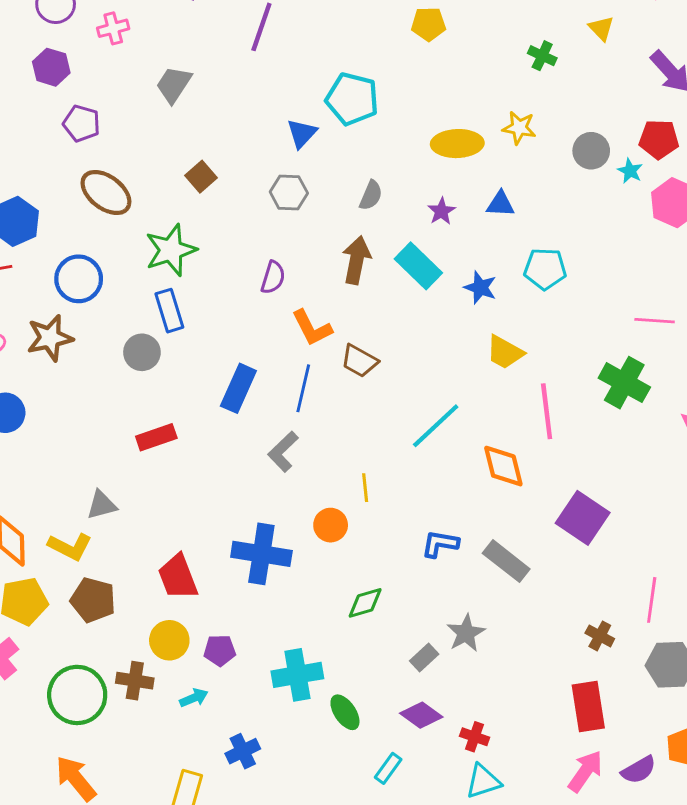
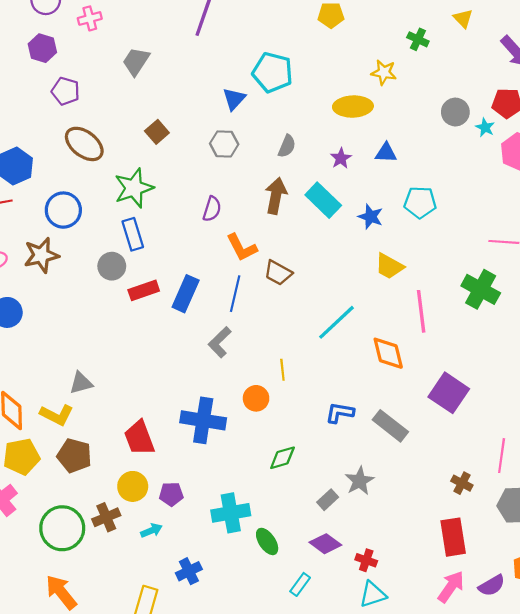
yellow star: (519, 128) -> (384, 72), moved
red rectangle: (156, 437) -> (144, 290), moved
brown cross: (135, 681) -> (106, 517), turned -32

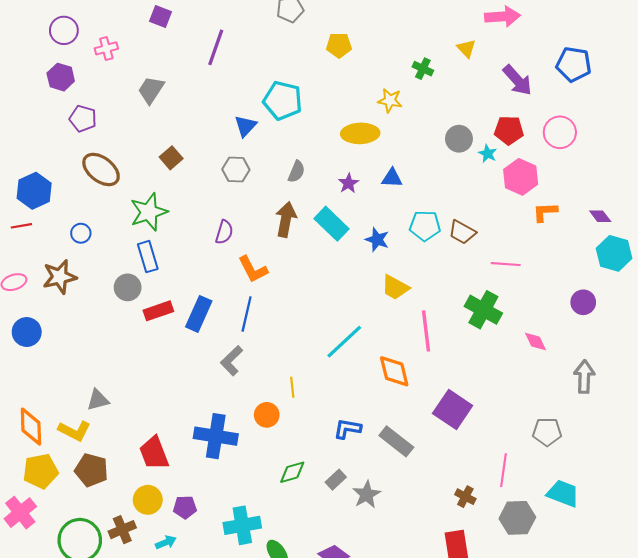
blue circle: (63, 210) -> (81, 233), size x0.6
brown trapezoid: (278, 273) -> (462, 232), moved
gray rectangle: (328, 500) -> (336, 480), moved

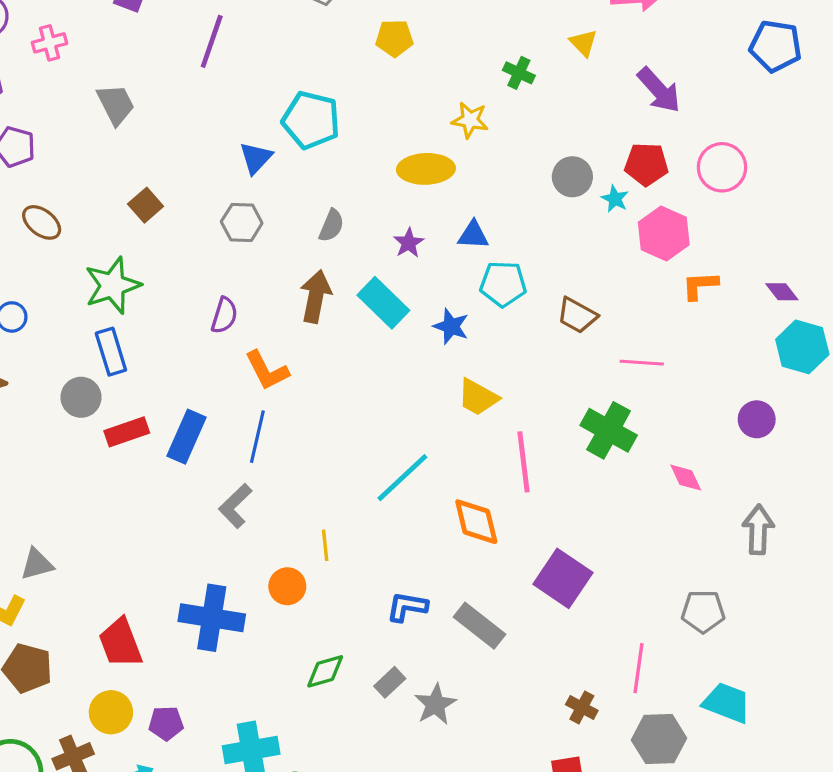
blue pentagon: (574, 64) -> (776, 46), moved
gray trapezoid: (151, 90) -> (116, 104), turned 120
brown ellipse: (101, 170) -> (42, 222), size x0.7
cyan pentagon: (425, 226) -> (503, 284), moved

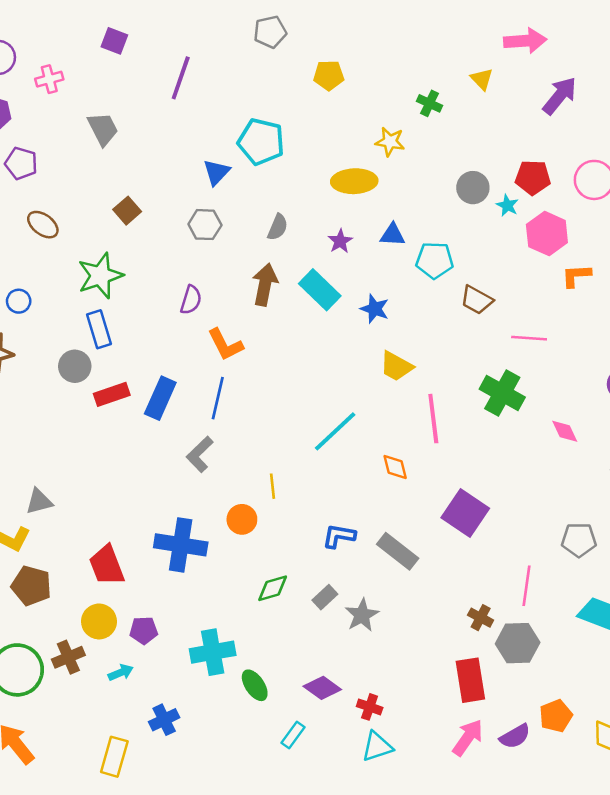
purple arrow: (659, 90) -> (560, 96), moved, turned -99
cyan pentagon: (503, 284) -> (435, 260), moved
orange diamond: (476, 522) -> (395, 467), size x0.7
gray hexagon: (659, 739) -> (518, 643), moved

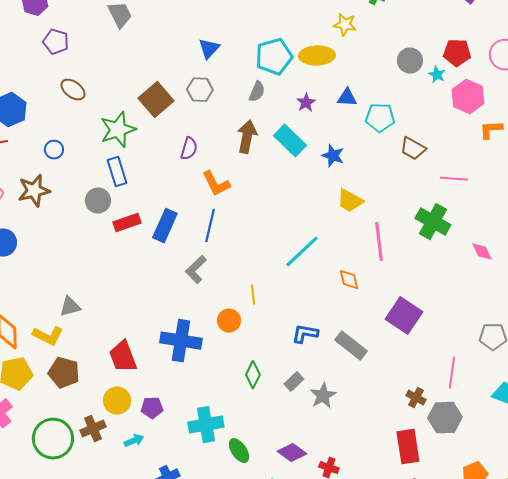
cyan pentagon: (261, 142) -> (274, 57), moved, turned -30
brown square: (127, 211) -> (156, 100), moved, size x1.6
green diamond: (273, 588) -> (253, 375), turned -48

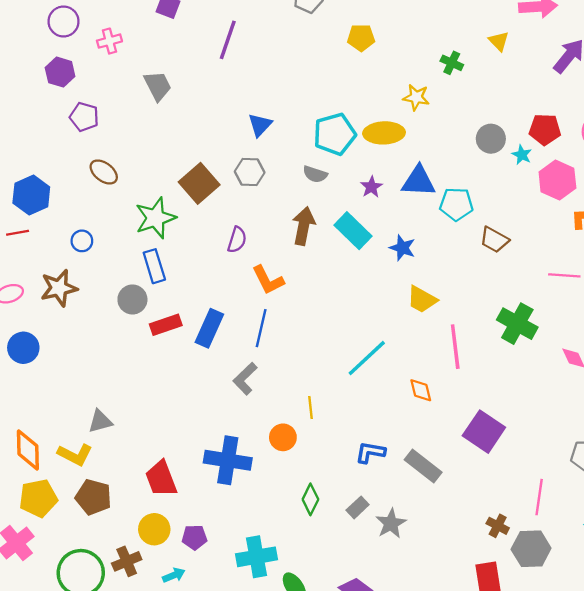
gray semicircle: (257, 92) -> (315, 174), turned 85
blue triangle: (347, 98) -> (418, 181), size x1.5
pink line: (454, 179) -> (564, 275), moved

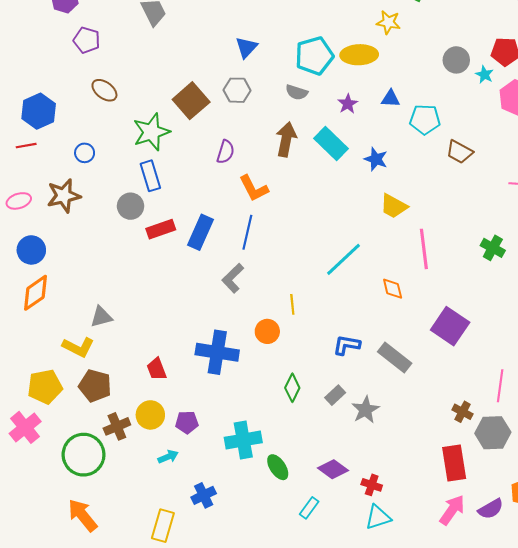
blue triangle: (418, 181) -> (390, 99), size x0.6
green cross: (517, 324) -> (493, 248), moved, size x0.7
orange diamond: (28, 450) -> (35, 293), moved, turned 57
red trapezoid: (161, 479) -> (157, 369), size x0.7
brown cross: (127, 561) -> (117, 426), moved

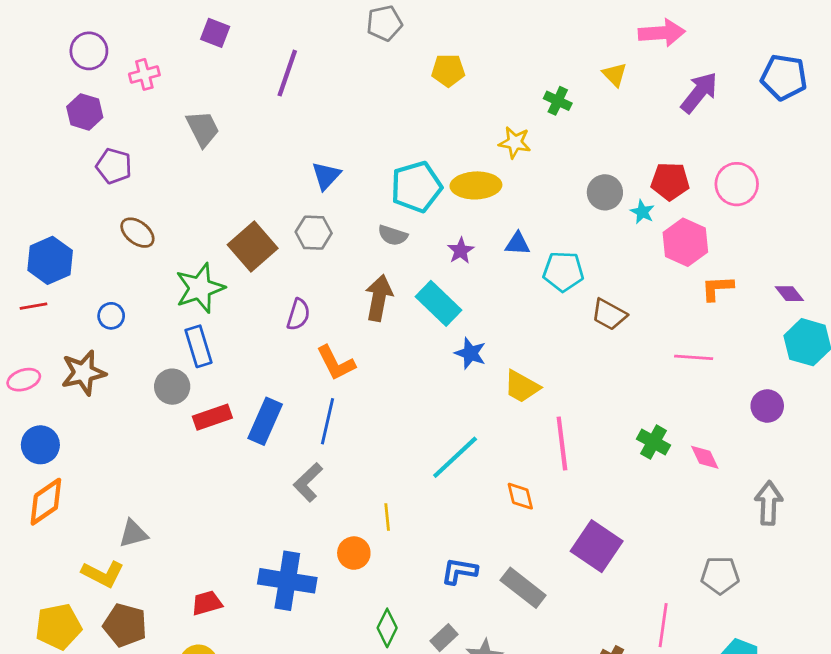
blue star: (376, 159) -> (470, 353), moved
red trapezoid: (157, 369) -> (207, 603), turned 95

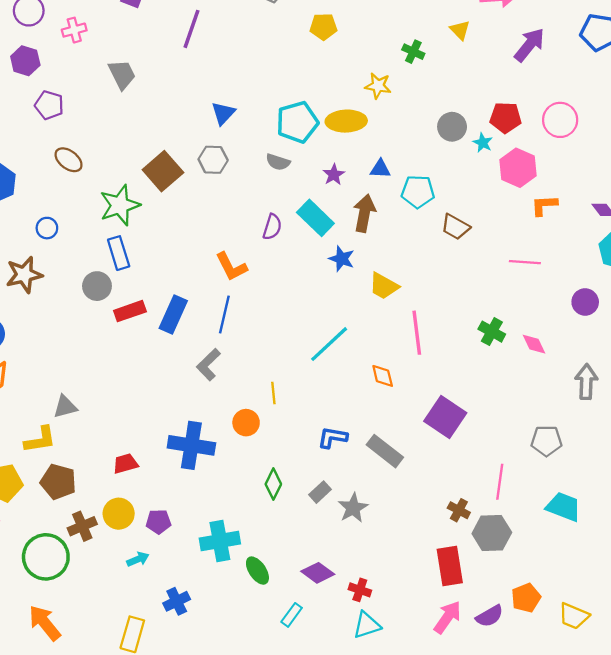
brown arrow: (379, 298) -> (364, 213), moved
purple semicircle: (298, 314) -> (272, 227), moved
yellow L-shape: (103, 574) -> (40, 440), turned -36

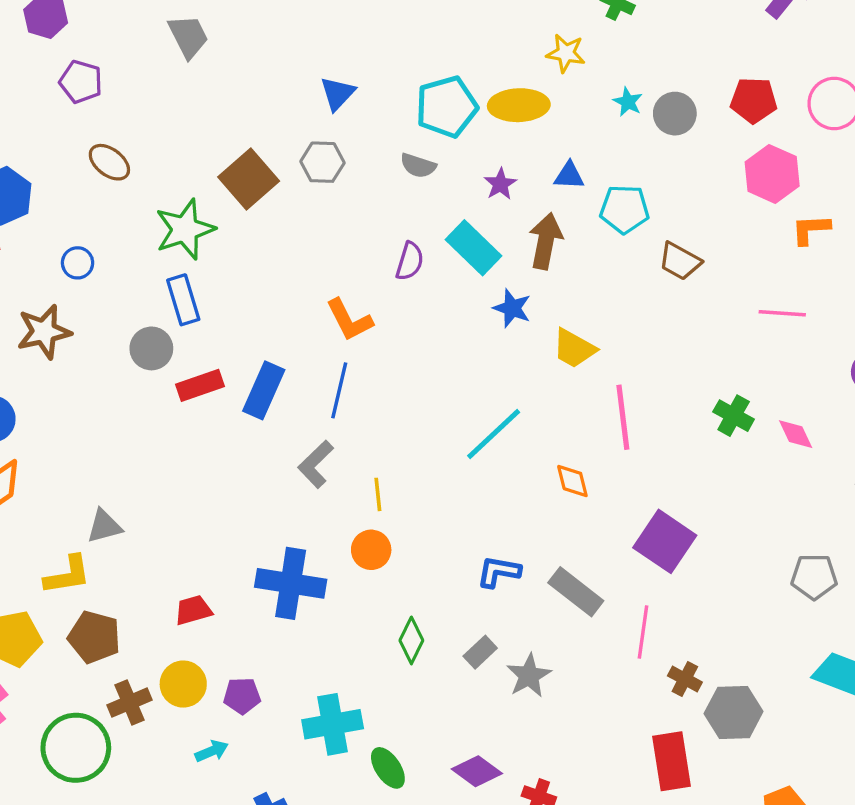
cyan star: (483, 143) -> (628, 102), moved
yellow line: (273, 393) -> (378, 494), moved
pink line: (500, 482) -> (643, 632), moved

